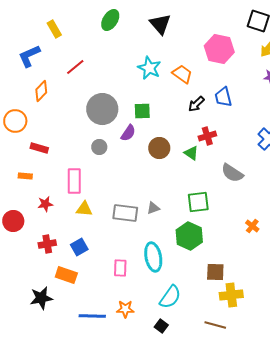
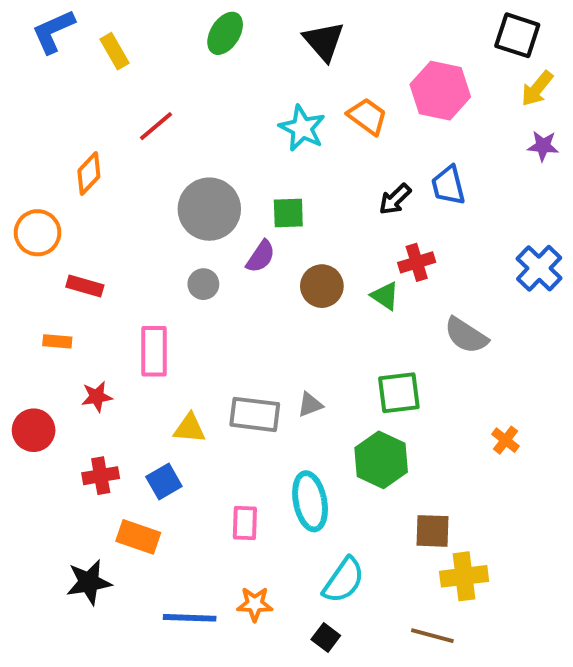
blue L-shape: (29, 56) -> (53, 31), moved
orange trapezoid: (182, 74) -> (367, 116), moved
yellow triangle: (84, 209) -> (190, 428), moved

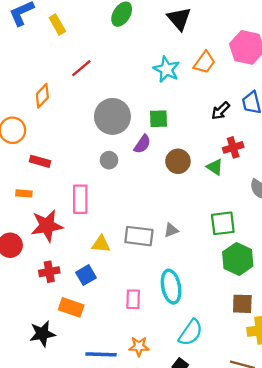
orange trapezoid: (367, 116) -> (204, 62), turned 90
red star: (97, 397) -> (47, 226), size x1.8
green hexagon: (381, 460) -> (238, 259), moved

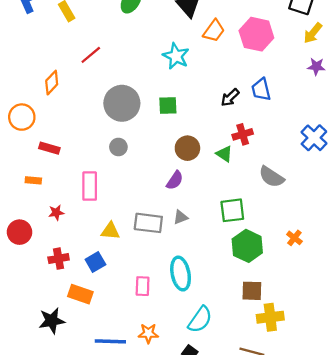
orange trapezoid: (204, 62) -> (214, 31), moved
purple semicircle: (142, 144) -> (175, 180), moved
red star: (47, 226) -> (56, 213), size x0.5

